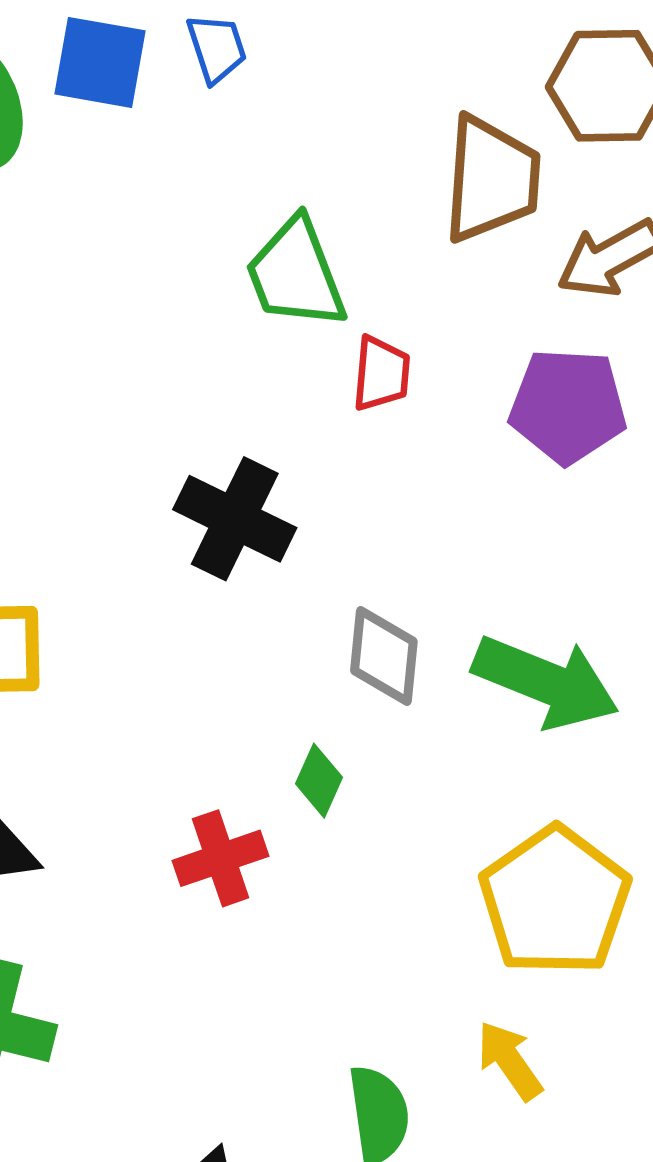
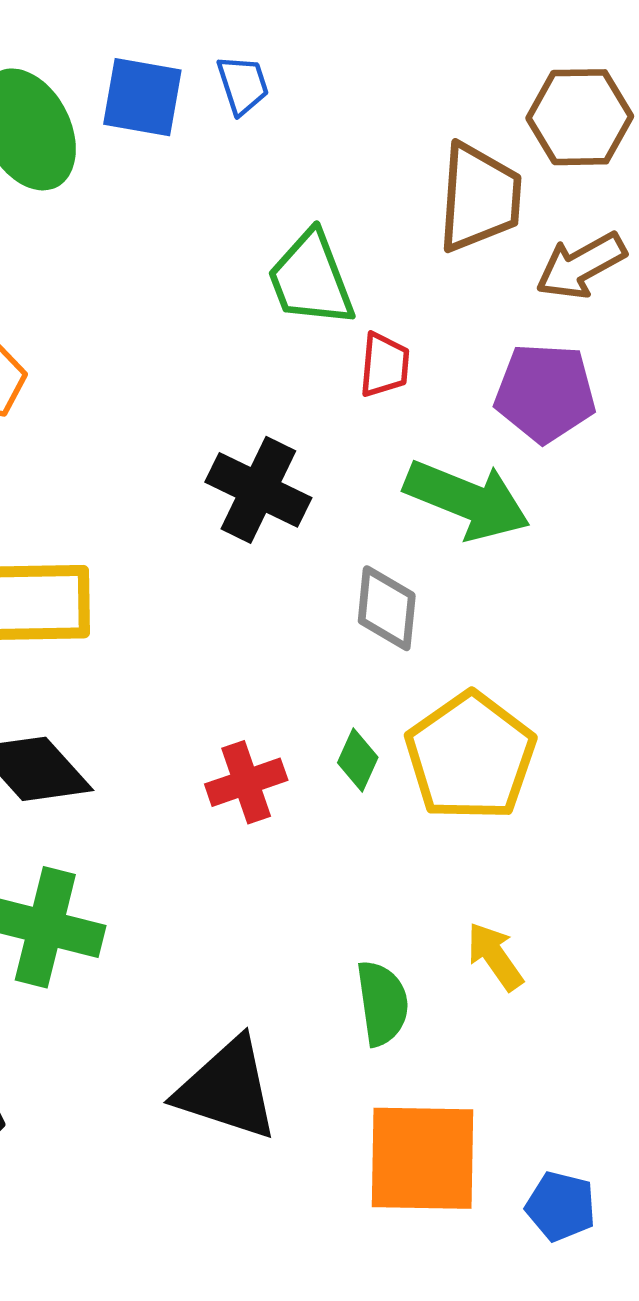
green arrow: (546, 682) -> (467, 500), moved
green diamond: (319, 781) -> (358, 760), moved
yellow pentagon: (555, 901) -> (470, 757), moved

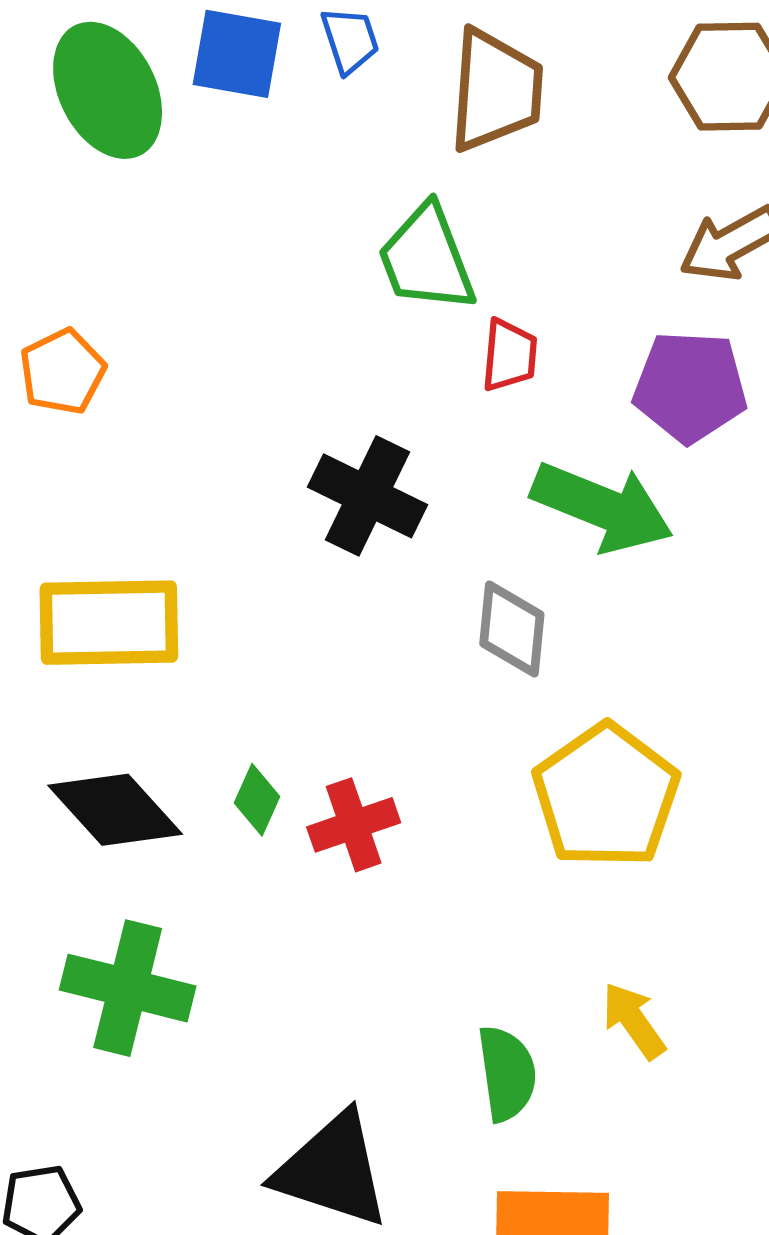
brown trapezoid: (479, 198) -> (496, 90), moved
green diamond: (358, 760) -> (257, 800), moved

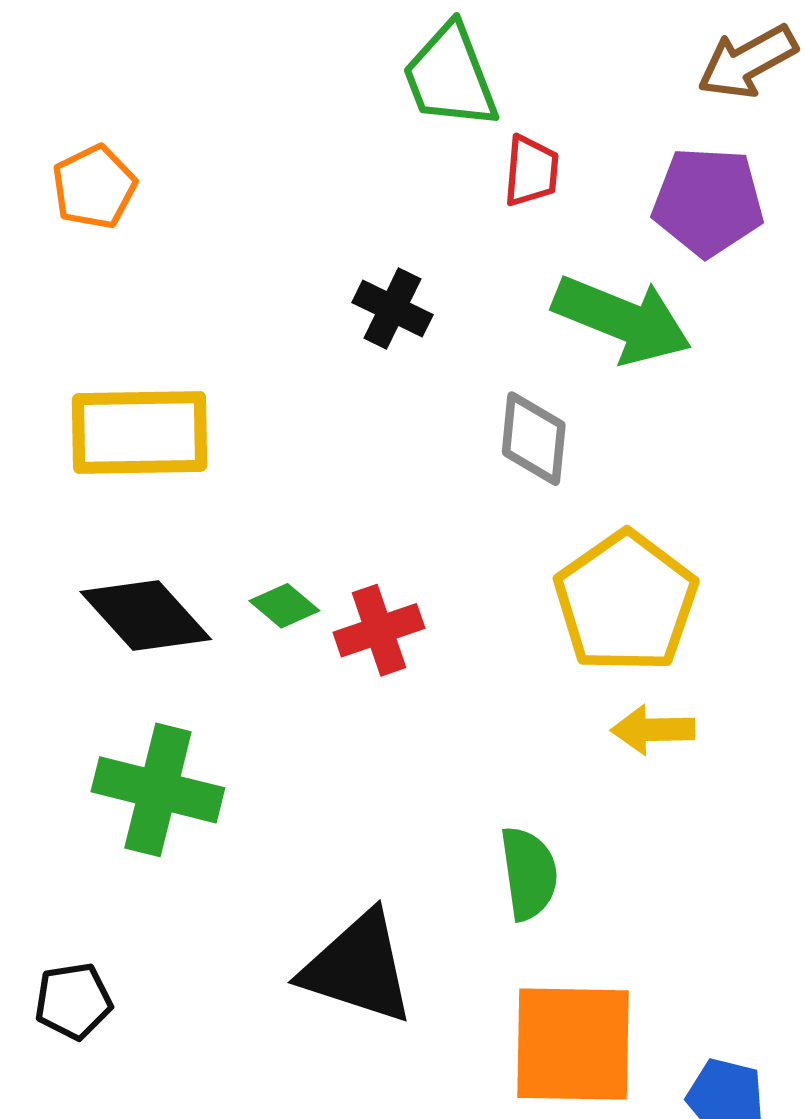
black cross: (367, 496) -> (392, 309), size x0.7
green diamond: (257, 800) -> (284, 606), turned -74
yellow arrow: (634, 1021) -> (653, 730), moved, turned -56

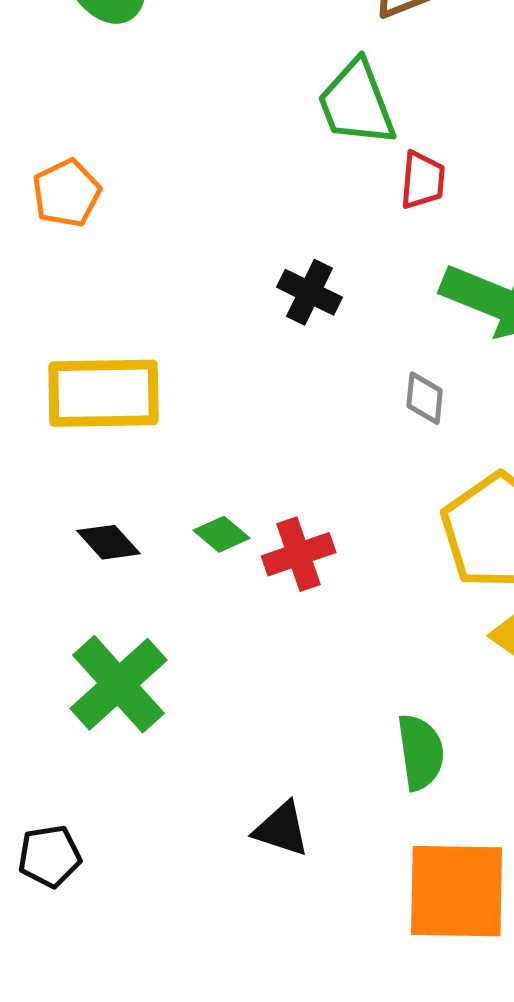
gray diamond: (534, 439) -> (425, 398), size x0.7
black diamond: (146, 615) -> (109, 542), size x0.6
green cross: (158, 790) -> (119, 684), turned 34
black triangle: (358, 968) -> (282, 829), size x0.6

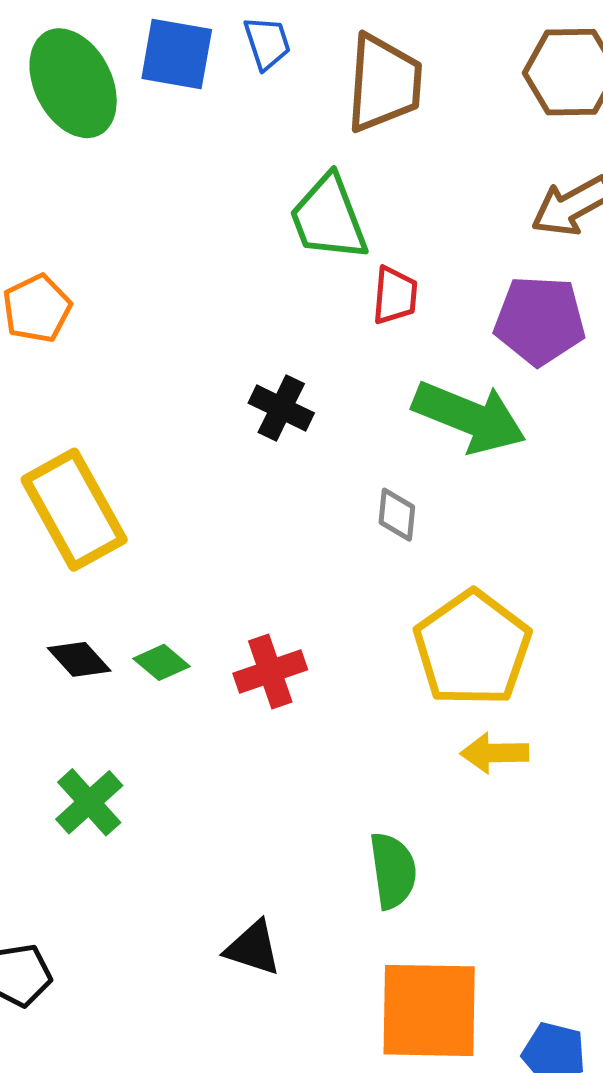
yellow rectangle: (104, 393) -> (74, 510), turned 62
green diamond: (222, 534) -> (162, 662), moved
green cross: (119, 684) -> (89, 802), size x0.7

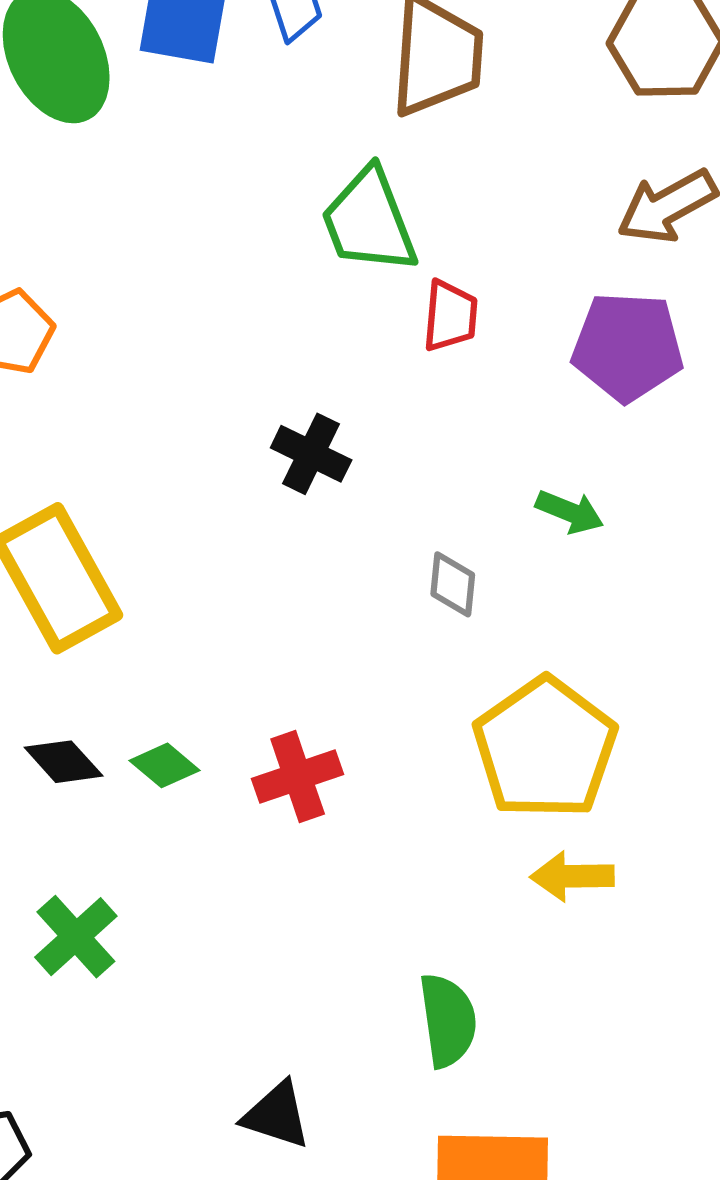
green arrow: (469, 417) -> (570, 512), moved, size x0.5

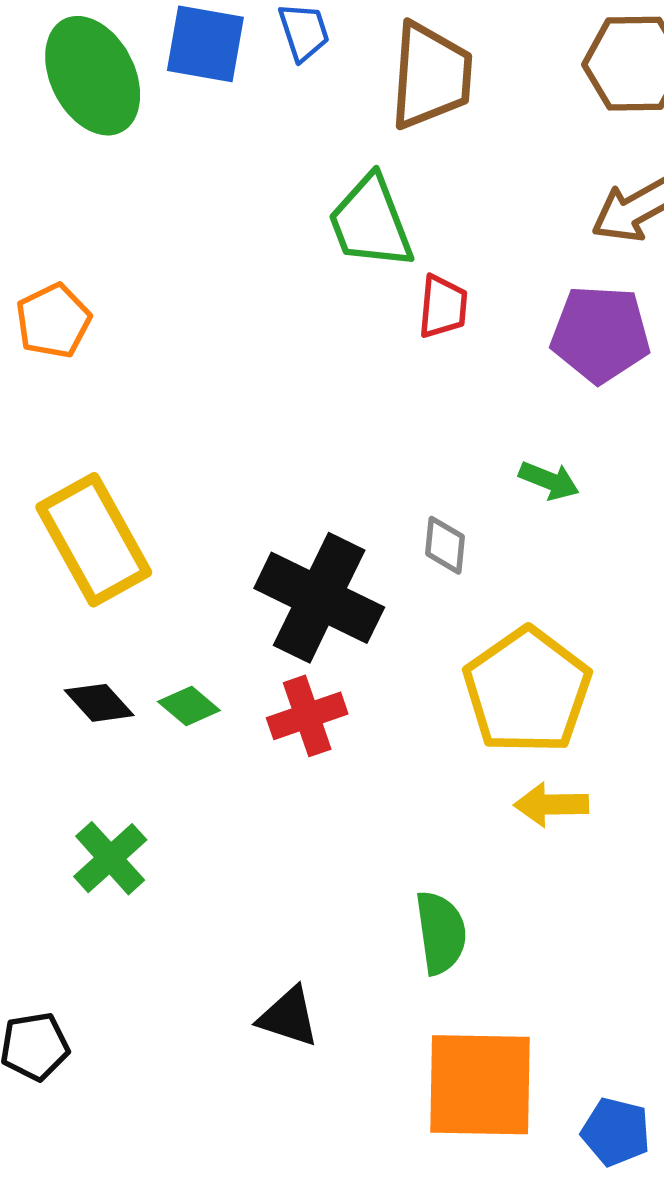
black cross: (311, 454) -> (319, 598), moved, size x1.8

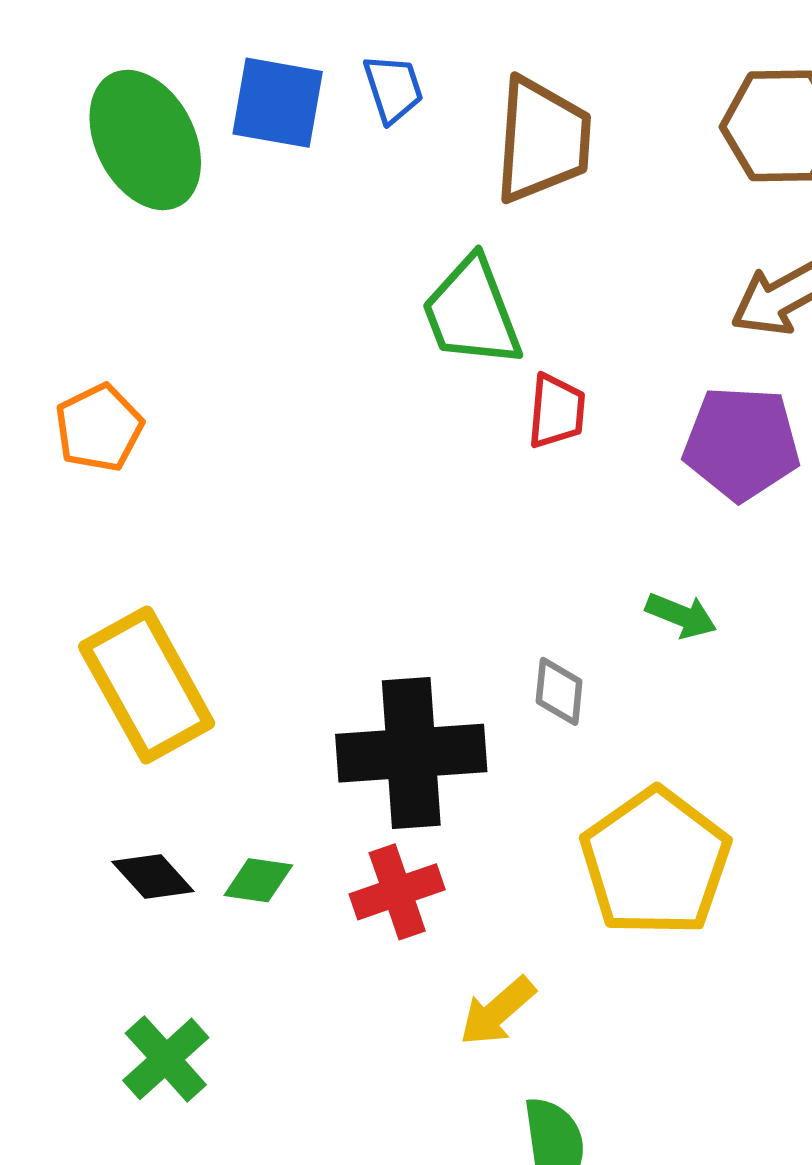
black cross: (319, 598) -> (411, 753), turned -30
green diamond: (189, 706) -> (258, 880), turned -32
yellow arrow: (551, 805) -> (497, 1011), moved, turned -40

